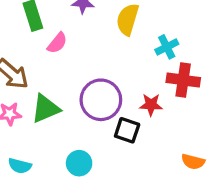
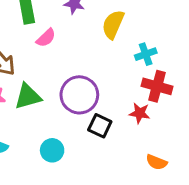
red star: (151, 105) -> (140, 113), moved

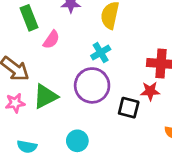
cyan cross: (146, 54) -> (101, 53), moved
black square: (100, 126) -> (129, 108), moved

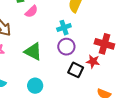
purple circle: (92, 85) -> (66, 47), moved, size x0.7
green triangle: (45, 96) -> (33, 52), moved, turned 42

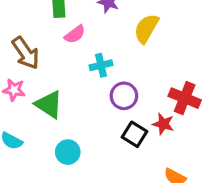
cyan cross: (64, 28) -> (101, 65), moved
green triangle: (33, 52) -> (49, 104), moved

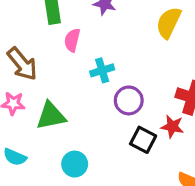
yellow semicircle: (146, 28) -> (169, 23), moved
pink semicircle: (75, 34) -> (72, 40), turned 145
green triangle: (49, 104) -> (51, 116), turned -40

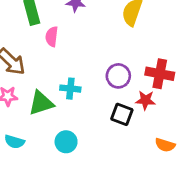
cyan cross: (102, 70) -> (70, 89), moved, turned 30
purple circle: (129, 100) -> (118, 76), moved

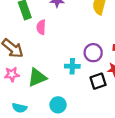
cyan cross: (70, 89) -> (72, 66), moved
black square: (122, 114) -> (98, 81), turned -35

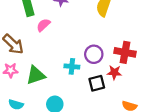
pink semicircle: (41, 27) -> (43, 25), turned 40

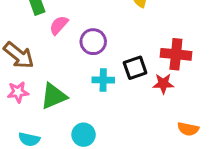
purple circle: (94, 54) -> (93, 42), moved
black square: (97, 83) -> (135, 68), moved

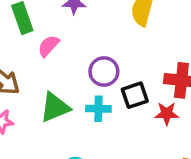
purple circle: (93, 42) -> (104, 72), moved
green triangle: (54, 96) -> (55, 107), moved

